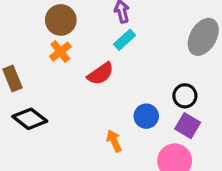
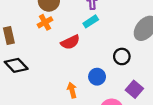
black circle: (185, 96) -> (122, 56), moved
purple square: (188, 126) -> (134, 89), moved

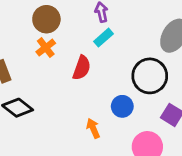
red semicircle: (70, 42) -> (82, 68), turned -36
black circle: (122, 56) -> (150, 76), size x1.6

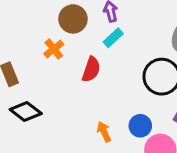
brown circle: (46, 19) -> (73, 19), moved
blue circle: (122, 106) -> (140, 126), moved

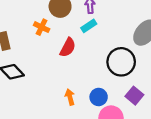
orange cross: (54, 49) -> (42, 27), turned -35

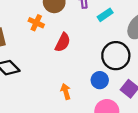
cyan rectangle: (89, 26) -> (105, 15), moved
blue circle: (99, 97) -> (100, 80), moved

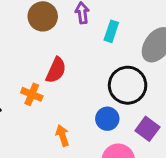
cyan rectangle: (105, 15) -> (111, 31), turned -35
orange cross: (36, 23) -> (32, 94), moved

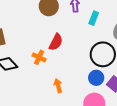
blue circle: (107, 119) -> (96, 78), moved

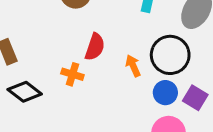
orange arrow: (58, 86) -> (133, 66), moved

